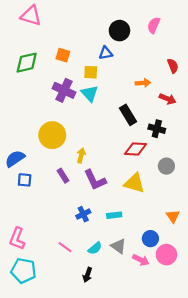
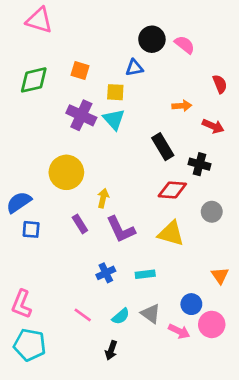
pink semicircle: (154, 25) -> (185, 45), moved, turned 105

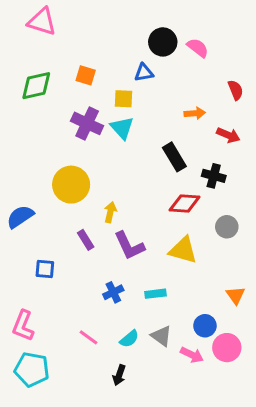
blue square: (31, 229) -> (45, 269), moved

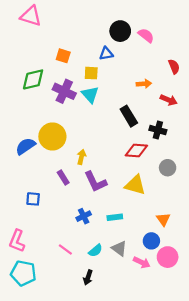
green diamond: (36, 86) -> (33, 79), moved
blue semicircle: (20, 217) -> (26, 146), moved
orange triangle: (236, 295) -> (163, 219), moved

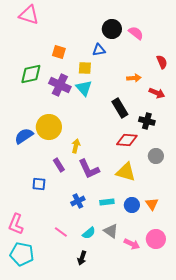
blue square: (33, 199) -> (39, 184), moved
blue circle: (151, 241) -> (132, 205), moved

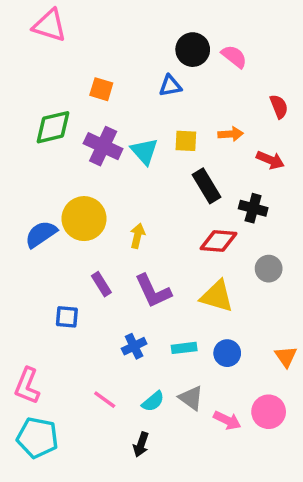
yellow square: (85, 68) -> (186, 141), moved
yellow arrow: (76, 146) -> (138, 236), moved
orange triangle: (152, 204) -> (286, 357), moved

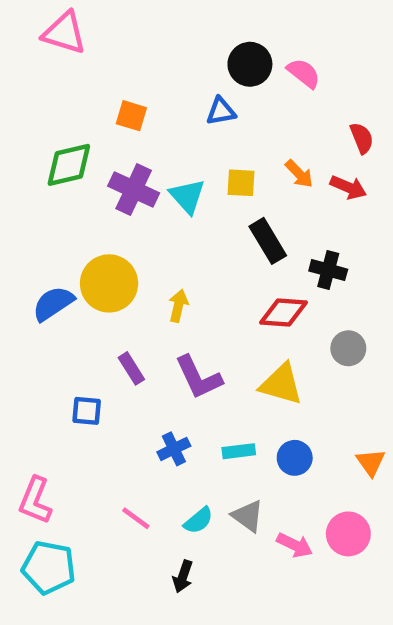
orange arrow: (231, 134) -> (299, 174), turned 50
red arrow: (270, 160) -> (348, 187), moved

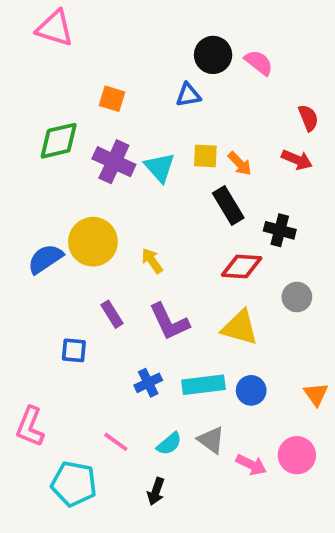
orange arrow: (299, 174) -> (240, 164), moved
yellow arrow: (178, 306) -> (152, 261), turned -48
cyan rectangle: (239, 451) -> (204, 385), size x1.5
cyan pentagon: (49, 567) -> (74, 484), moved

